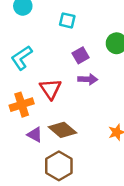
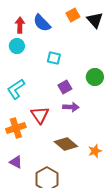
brown diamond: (62, 130) -> (66, 144), moved
purple triangle: (35, 135) -> (16, 162), moved

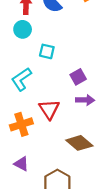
cyan square: (54, 58) -> (47, 51), moved

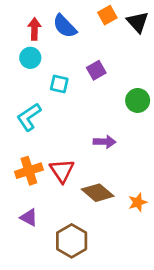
purple square: (78, 77) -> (96, 70), moved
red triangle: (49, 109) -> (62, 171), moved

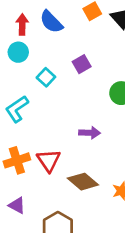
cyan square: (59, 84) -> (46, 77), turned 30

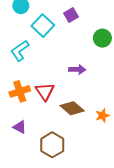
cyan square: (46, 77) -> (43, 26), size x1.5

